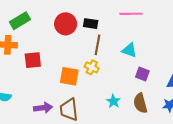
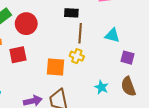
red circle: (66, 24) -> (26, 24), moved

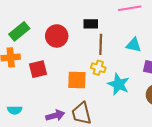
red circle: (26, 24) -> (57, 36), moved
cyan star: (102, 87) -> (119, 84), moved, size x1.5

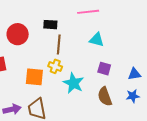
cyan triangle: (134, 45) -> (97, 40), moved

